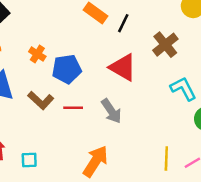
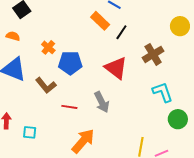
red line: (73, 108) -> (69, 107), moved

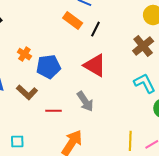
brown cross: (153, 54) -> (143, 46), moved

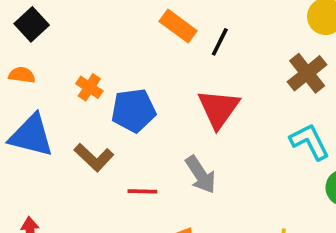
red triangle: (95, 65) -> (219, 109), turned 35

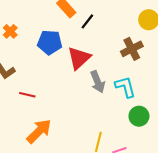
blue pentagon: (133, 110) -> (50, 42), moved
gray arrow: (201, 175) -> (98, 82), moved

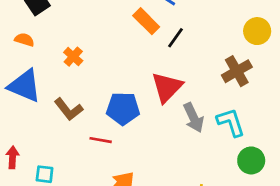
blue pentagon: (50, 42) -> (123, 109), moved

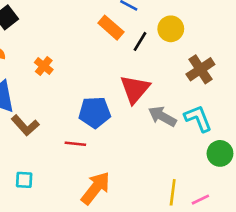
yellow circle: (257, 31) -> (171, 29), moved
brown L-shape: (69, 109) -> (25, 125), moved
gray arrow: (194, 118) -> (162, 116), turned 148

